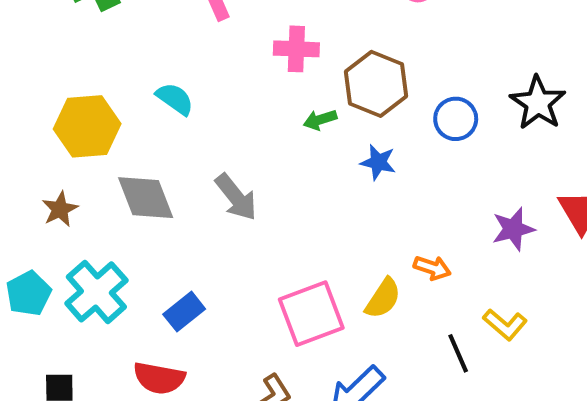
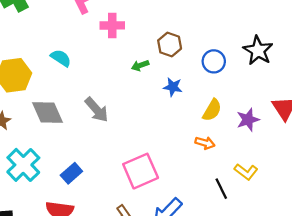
pink cross: (296, 49) -> (112, 25), moved
brown hexagon: (376, 84) -> (170, 45), size x0.7
yellow semicircle: (383, 298) -> (212, 110), moved

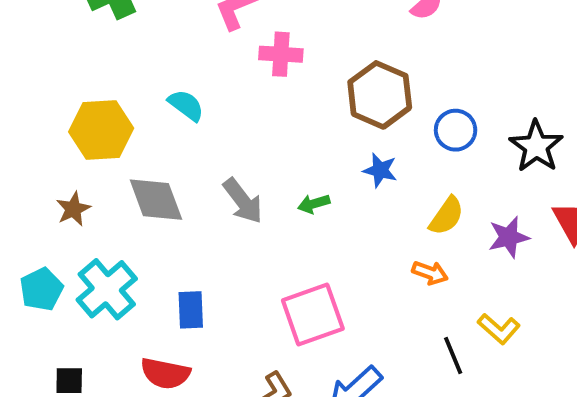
brown hexagon: (170, 45) -> (380, 95), size x1.5
black star: (258, 50) -> (536, 146), moved
green arrow: (140, 65) -> (314, 204), moved
blue rectangle: (71, 173) -> (191, 310), turned -55

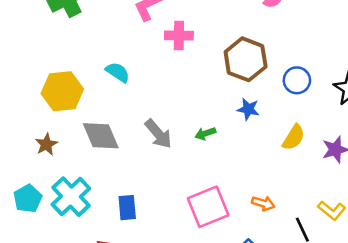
orange arrow: (430, 273) -> (263, 203), moved

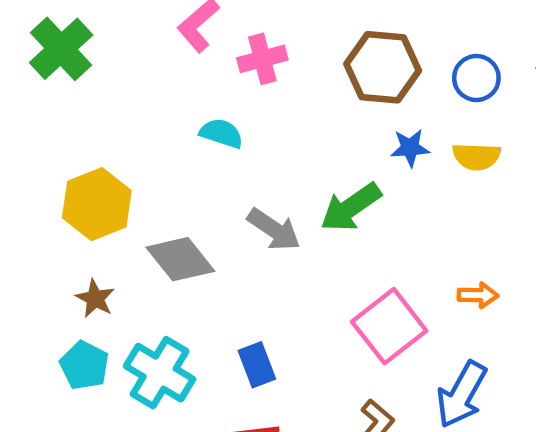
cyan semicircle: (118, 72) -> (221, 133), moved
green arrow: (205, 133) -> (351, 207), size x1.8
yellow semicircle: (294, 137) -> (476, 156), moved, turned 76
cyan pentagon: (28, 199) -> (84, 365), moved

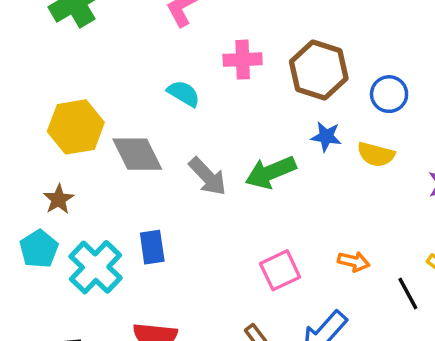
pink cross: (262, 59) -> (243, 60), moved
gray diamond: (180, 259) -> (137, 154), moved
pink square: (389, 326) -> (280, 270), size x0.7
blue rectangle: (257, 365) -> (152, 247), moved

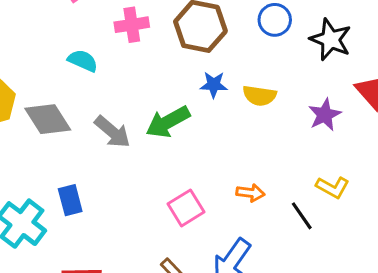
blue circle: (389, 94) -> (275, 20), moved

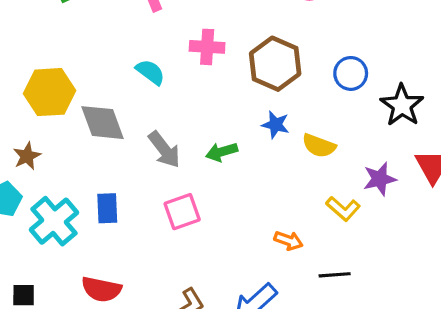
green arrow: (168, 122) -> (222, 152), size x0.7
yellow L-shape: (333, 187) -> (343, 209), moved
pink square: (186, 208) -> (182, 212), moved
black line: (302, 216) -> (335, 275), turned -72

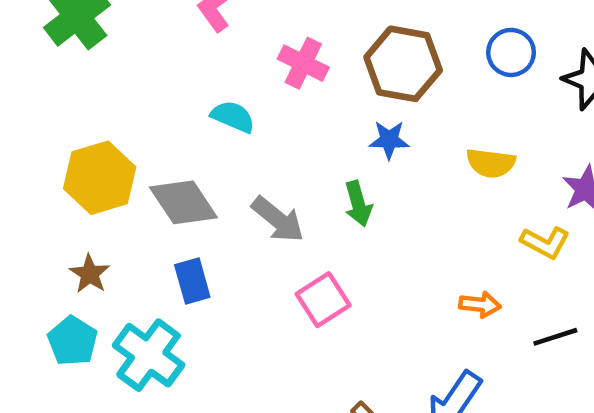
pink cross: (207, 47) -> (303, 63), turned 36
blue star: (276, 125) -> (389, 140), moved
green arrow: (222, 152) -> (358, 204), turned -76
blue rectangle: (107, 208) -> (192, 281), moved

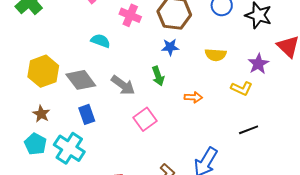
orange arrow: (480, 305) -> (193, 97), moved

